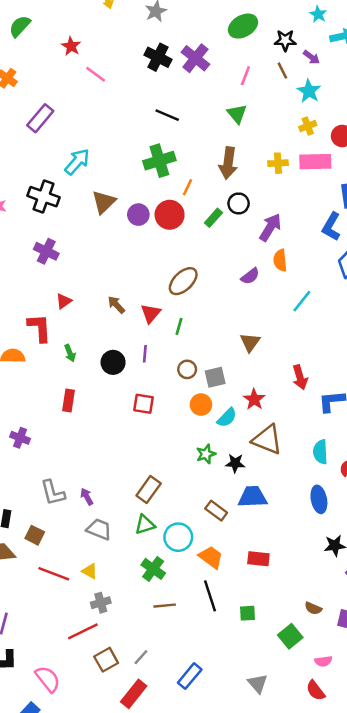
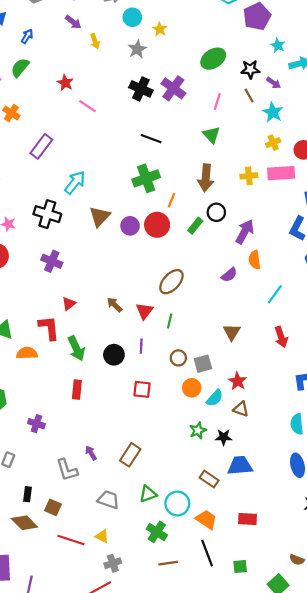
green arrow: (70, 353) -> (76, 348), size x1.6
red arrow: (300, 377) -> (281, 337), moved
brown triangle: (267, 440) -> (241, 409), moved, size x0.6
brown rectangle: (149, 489) -> (130, 455), moved
purple arrow: (87, 496) -> (91, 453), moved

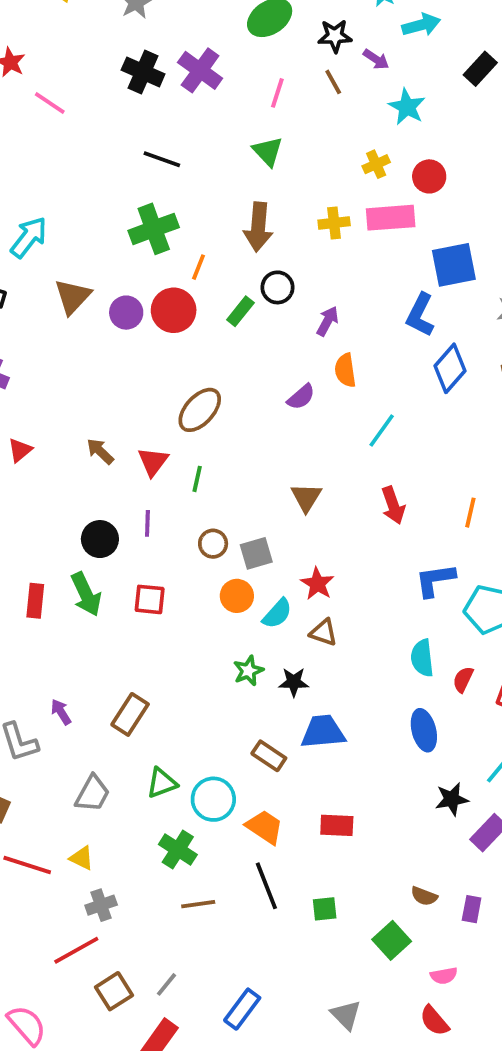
cyan star: (273, 112) -> (407, 107), moved
purple arrow: (245, 232) -> (328, 321), size x0.7
green arrow: (76, 348) -> (86, 594), moved
gray trapezoid: (108, 500) -> (92, 794), turned 100

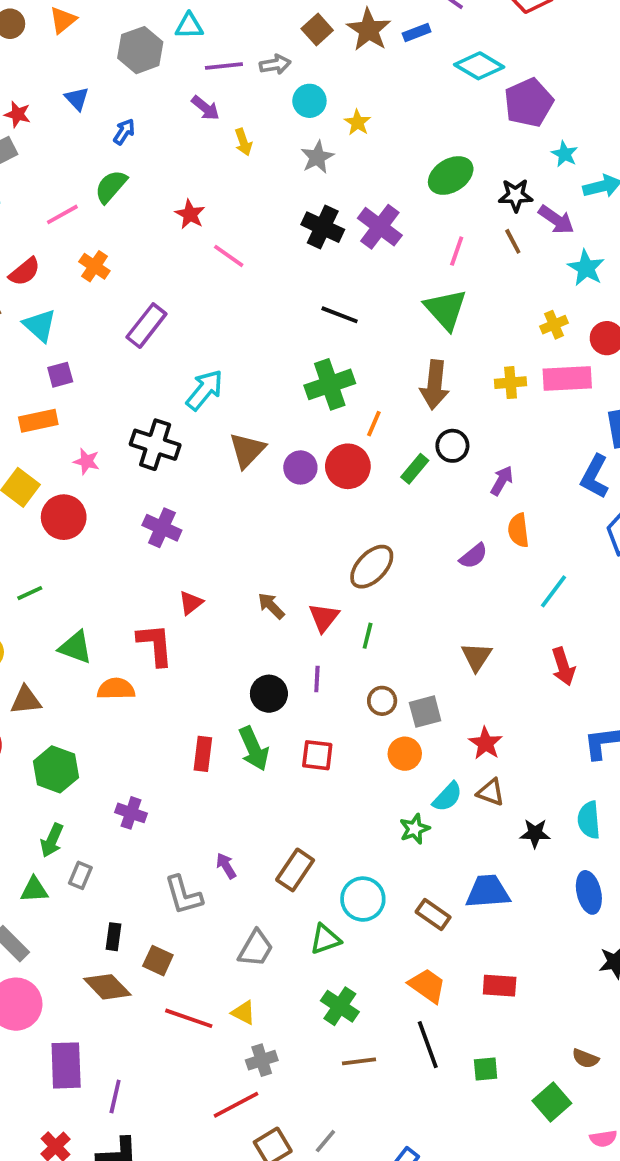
purple arrow: (376, 59) -> (556, 220), size x1.4
green triangle: (268, 151) -> (446, 309), size x1.4
cyan semicircle: (277, 614) -> (447, 797), moved
black star: (294, 682) -> (535, 833), moved
cyan circle: (213, 799) -> (363, 899), moved

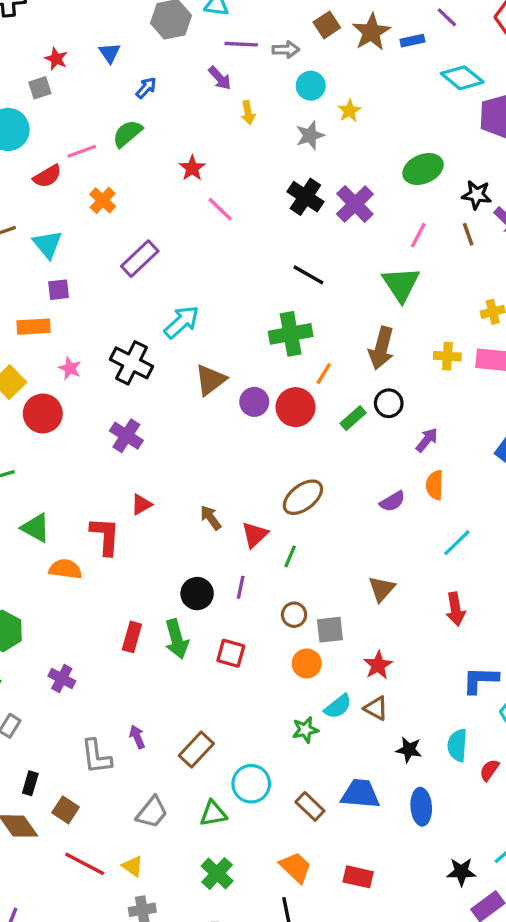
red semicircle: (25, 272) -> (47, 176), moved
blue ellipse: (589, 892) -> (421, 807), moved

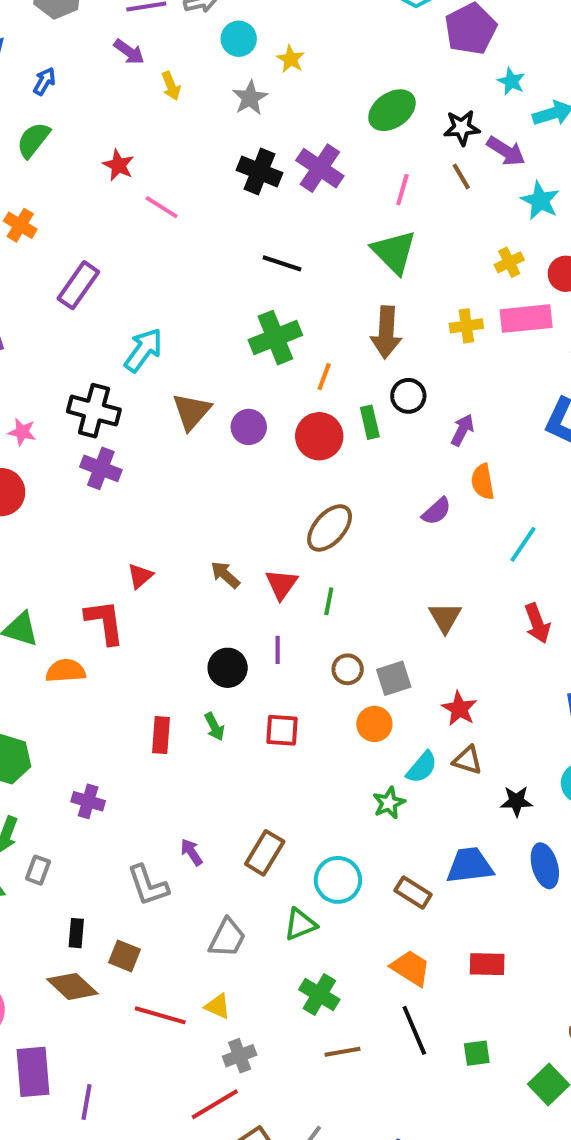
red circle: (296, 407) -> (319, 436), moved
green rectangle: (353, 418) -> (370, 422), turned -50
purple cross: (126, 436) -> (101, 468), moved
green arrow: (177, 639) -> (214, 727), size x0.6

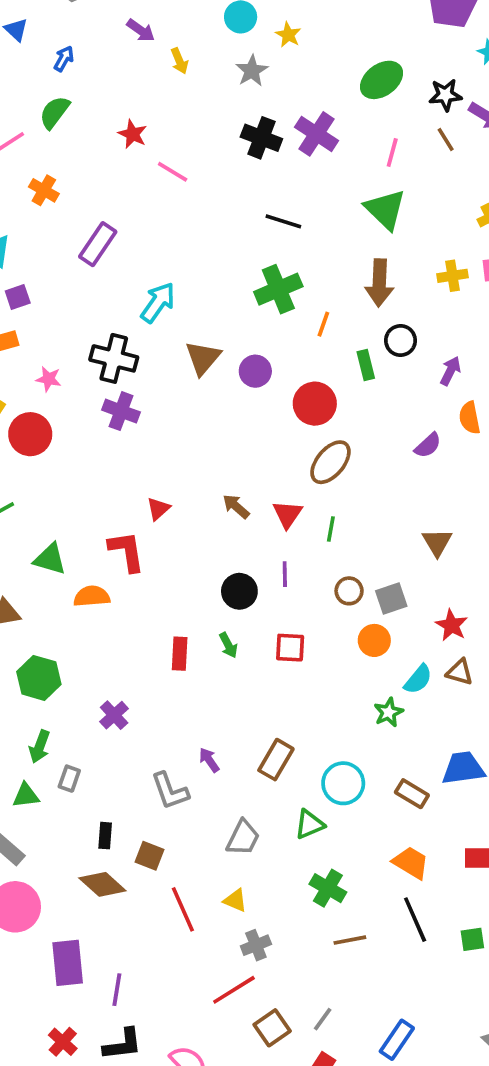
red circle: (319, 436) -> (315, 404), moved
purple cross: (88, 801) -> (114, 715), turned 32
red line: (160, 1015) -> (183, 909), turned 51

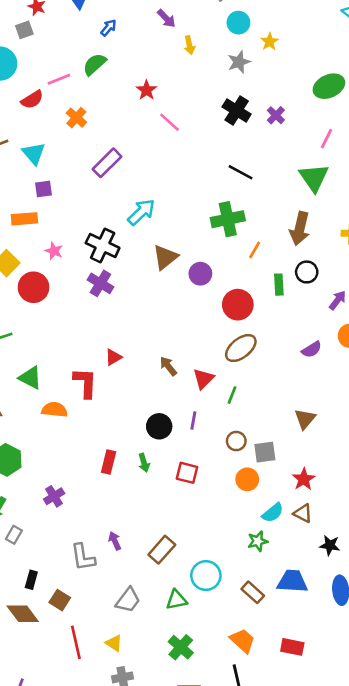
purple cross: (317, 134) -> (276, 115), size x0.6
green star: (389, 712) -> (258, 541), moved

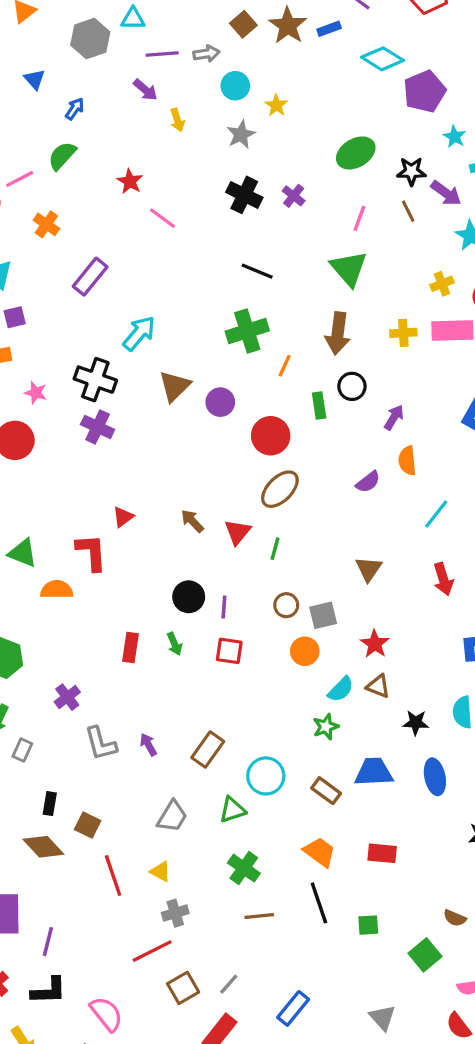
purple line: (193, 420) -> (224, 607), moved
gray L-shape: (83, 557) -> (101, 744), moved

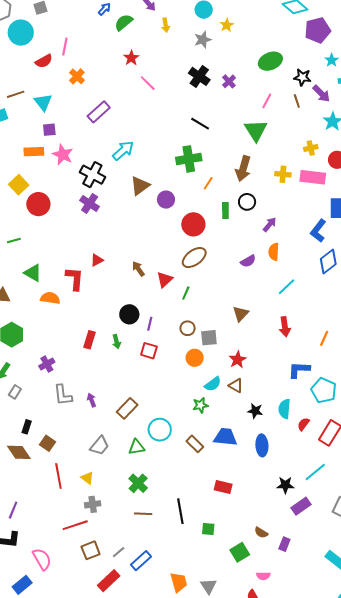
green semicircle: (62, 156) -> (124, 22), moved
pink line: (20, 179) -> (65, 46), turned -60
pink star: (36, 393) -> (63, 155), moved, size x1.5
orange trapezoid: (320, 852) -> (179, 582), moved, turned 30
blue rectangle: (293, 1008) -> (141, 561), moved

